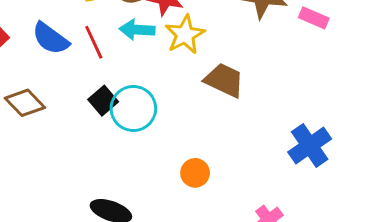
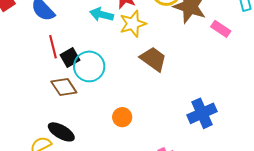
red line: (94, 42) -> (53, 47), moved
brown diamond: (25, 103) -> (64, 87), moved

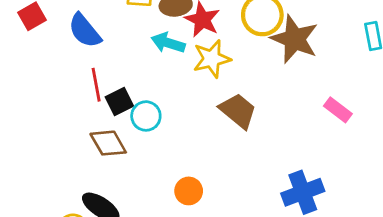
pink rectangle: (221, 29) -> (338, 110), moved
cyan circle: (89, 66) -> (146, 116), size x0.7

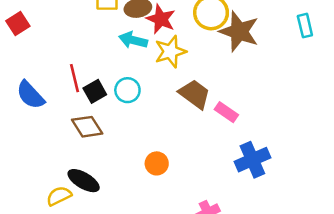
blue semicircle: (85, 31) -> (30, 95), moved
pink rectangle: (338, 110) -> (226, 112), moved
cyan circle: (146, 116) -> (127, 90), moved

